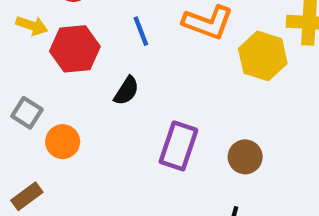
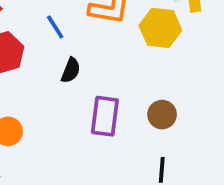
black semicircle: (126, 91) -> (71, 70), moved

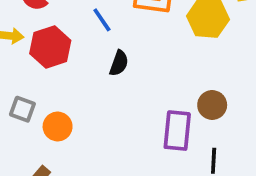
purple rectangle: (105, 116) -> (177, 131), moved

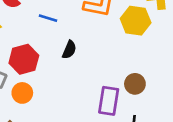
blue line: (102, 20) -> (48, 18), moved, turned -42
red hexagon: (50, 47) -> (24, 59), moved

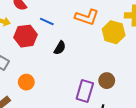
red hexagon: (24, 59) -> (26, 36), moved
orange circle: (22, 93) -> (26, 82), moved

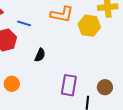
black semicircle: (60, 48) -> (40, 55), moved
brown circle: (107, 81) -> (105, 87), moved

